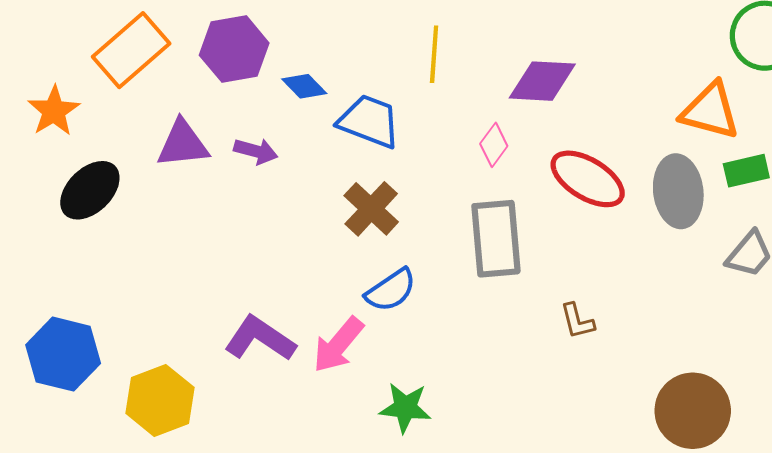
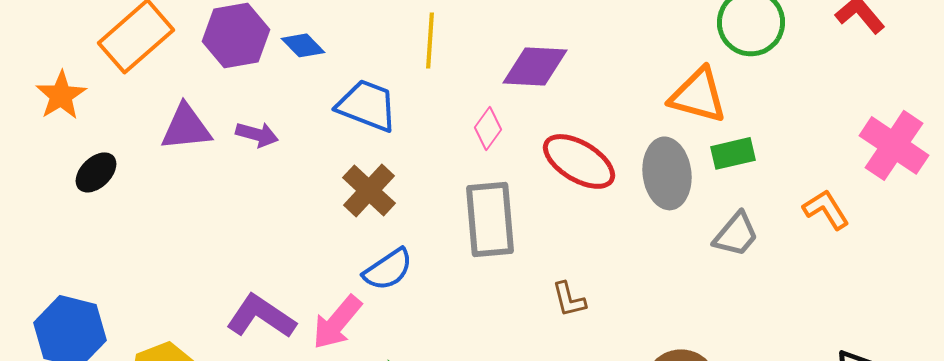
blue diamond: (304, 86) -> (303, 45), moved
black ellipse: (90, 190) -> (96, 172), size x0.7

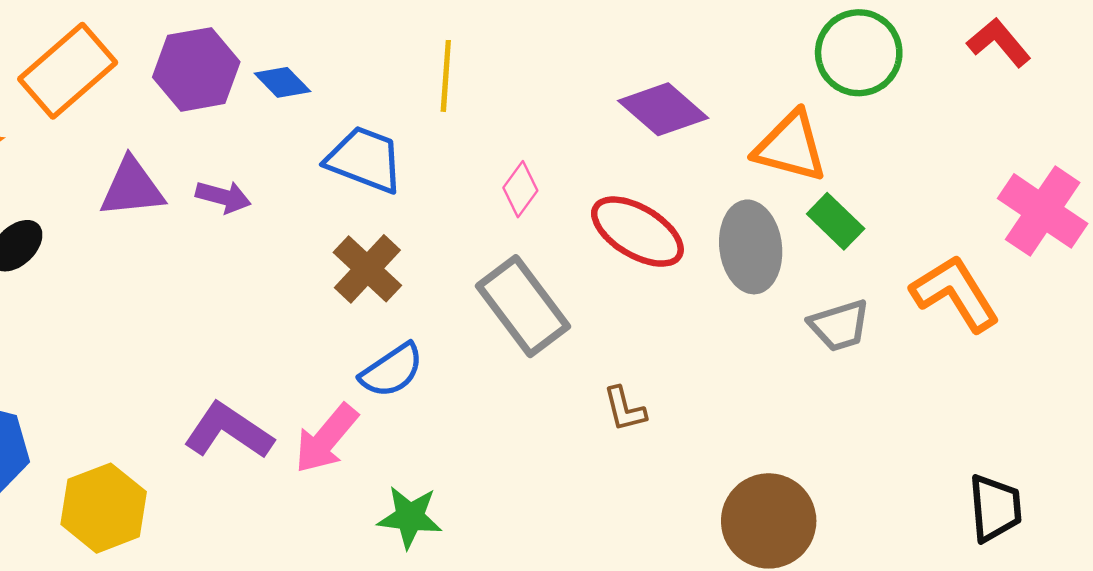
purple diamond: (535, 66) -> (663, 109), moved, turned 38
green rectangle: (733, 153) -> (836, 221), turned 57
orange L-shape: (826, 209) -> (955, 293), size x1.5
gray rectangle: (490, 219) -> (523, 306), turned -32
gray trapezoid: (736, 234) -> (839, 325), turned 33

